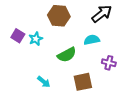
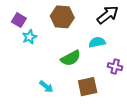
purple square: (18, 36) -> (19, 20), moved
cyan star: (36, 39) -> (29, 37), moved

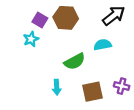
purple square: (19, 20) -> (40, 20), moved
purple cross: (115, 67) -> (122, 86), moved
cyan arrow: (46, 87) -> (57, 87), moved, turned 48

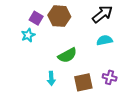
cyan semicircle: (103, 45) -> (105, 40), moved

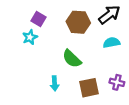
brown hexagon: (59, 16) -> (78, 22), moved
green semicircle: (67, 55) -> (72, 59), turned 72

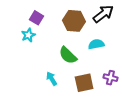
cyan semicircle: (112, 43) -> (96, 44), moved
cyan arrow: (55, 83) -> (52, 79), turned 152

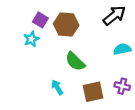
brown hexagon: (74, 21) -> (66, 24), moved
cyan semicircle: (96, 44) -> (122, 49), moved

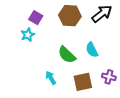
brown hexagon: (66, 24) -> (70, 16), moved
cyan semicircle: (122, 49) -> (92, 50), moved, turned -105

